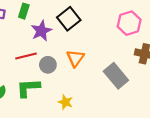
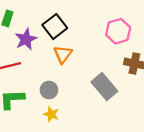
orange triangle: (75, 58) -> (63, 54), moved
gray circle: (48, 65) -> (49, 90), moved

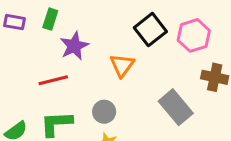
black square: (55, 27) -> (150, 30), moved

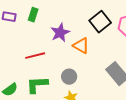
purple star: (74, 46) -> (60, 33), moved
orange triangle: (122, 65) -> (81, 46), turned -36

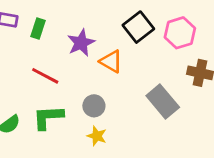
green rectangle: (33, 15) -> (38, 28), moved
red line: (35, 56) -> (45, 76), turned 42

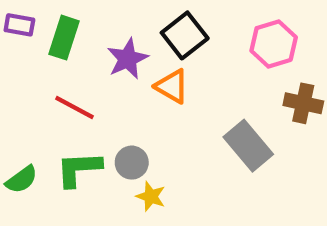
black square: (138, 27) -> (185, 35), moved
green rectangle: (38, 28) -> (64, 38), size x1.4
gray circle: (94, 106) -> (132, 163), moved

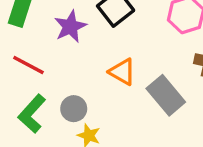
orange triangle: (172, 86) -> (122, 72), moved
green L-shape: (79, 169) -> (32, 114), turned -45

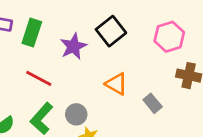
gray rectangle: (166, 95) -> (153, 103), size x0.6

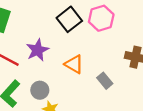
pink hexagon: (169, 37) -> (101, 18), moved
purple star: (73, 46) -> (37, 50), moved

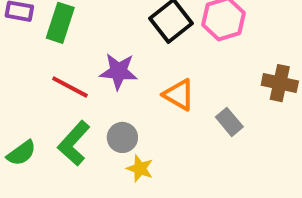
purple star: (37, 50) -> (119, 71), turned 30

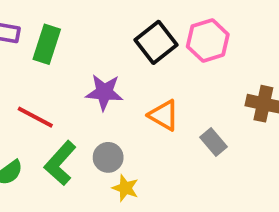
red line: (70, 87) -> (35, 117), moved

